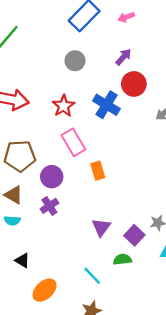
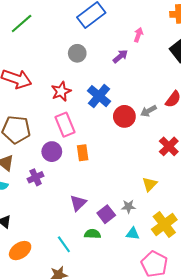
pink arrow: (126, 17) -> (138, 35), moved, turned 120
red circle: (134, 84) -> (124, 116), moved
purple circle: (52, 177) -> (52, 152), moved

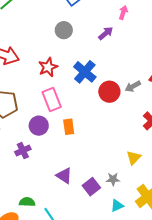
purple triangle: (78, 203) -> (64, 176), turned -42
green semicircle: (92, 234) -> (27, 202), moved
cyan triangle: (133, 234) -> (117, 206), turned -32

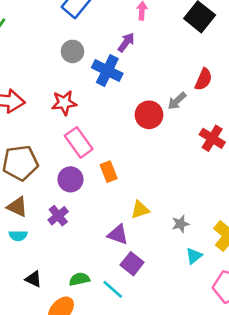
red star: (48, 67) -> (64, 103), turned 30
blue cross: (85, 72) -> (107, 71), moved
yellow triangle: (134, 158) -> (140, 210), moved, turned 42
purple square: (91, 187) -> (132, 264), moved

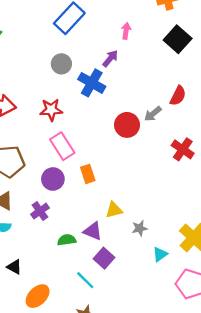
gray star: (181, 224) -> (140, 228), moved
green semicircle: (79, 279) -> (67, 240), moved

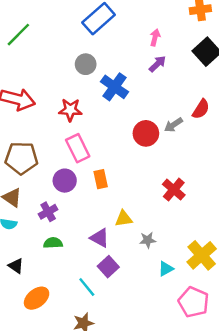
purple arrow: (110, 58) -> (158, 64), moved
red cross: (183, 149) -> (174, 190), moved
green semicircle: (67, 240) -> (53, 243), moved

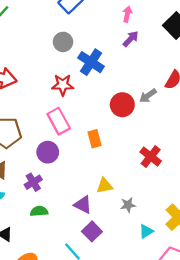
red star: (70, 110) -> (63, 85), moved
orange rectangle: (101, 179) -> (95, 139), moved

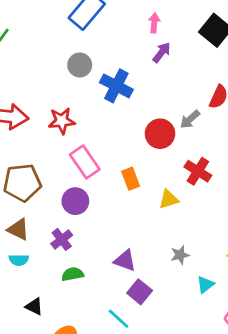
red star: (63, 85) -> (62, 121), moved
red cross: (151, 157) -> (198, 171), moved
yellow triangle: (105, 186) -> (169, 199), moved

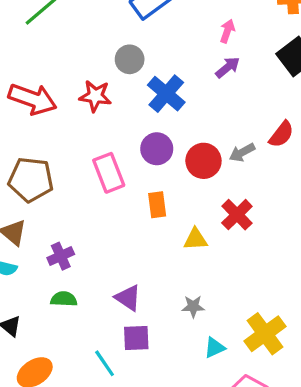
red star: (62, 121) -> (95, 96), moved
purple circle: (75, 201) -> (157, 149), moved
purple square: (140, 292) -> (136, 338), turned 35

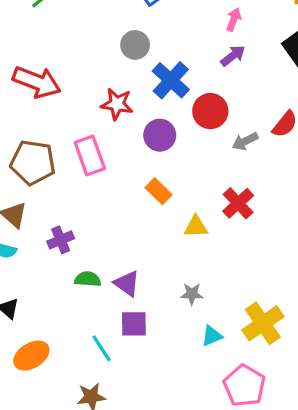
red star: (95, 96) -> (117, 104), moved
red circle: (203, 161) -> (210, 111), moved
pink rectangle: (109, 173) -> (90, 156), moved
orange rectangle: (157, 205) -> (159, 191), turned -40
green semicircle: (64, 299) -> (88, 279), moved

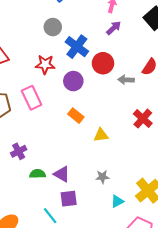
gray arrow: (245, 141) -> (126, 80), turned 35
red cross: (238, 203) -> (143, 119), moved

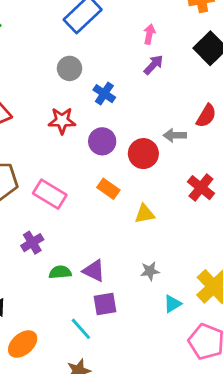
blue cross: (77, 47) -> (104, 94), size x0.7
red circle: (103, 63) -> (143, 154), moved
pink rectangle: (32, 98) -> (50, 194), moved, turned -30

